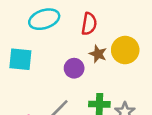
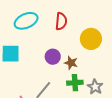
brown star: (98, 54) -> (71, 63), moved

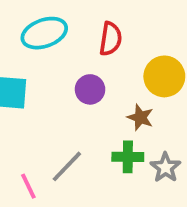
purple circle: (53, 57) -> (90, 89), moved
brown star: (71, 63) -> (140, 117), moved

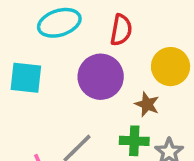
purple circle: (90, 89) -> (101, 77), size x1.6

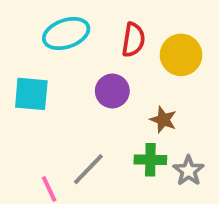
yellow circle: (171, 67) -> (181, 55), moved
purple circle: (101, 77) -> (112, 91), size x0.7

